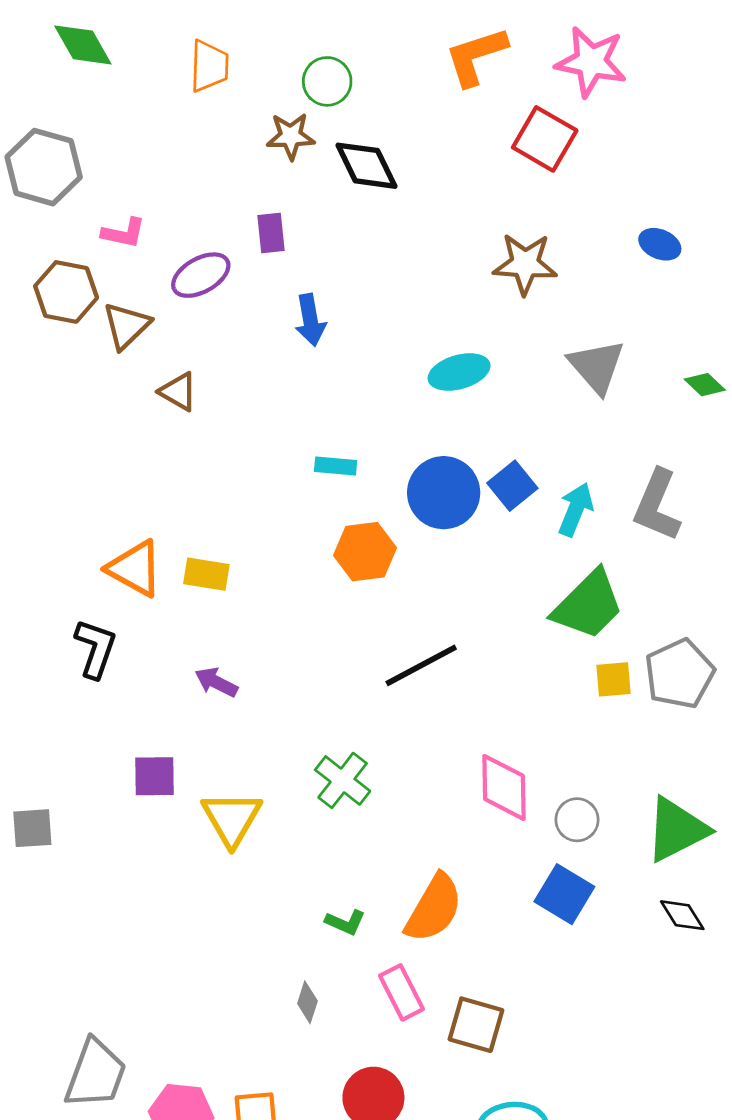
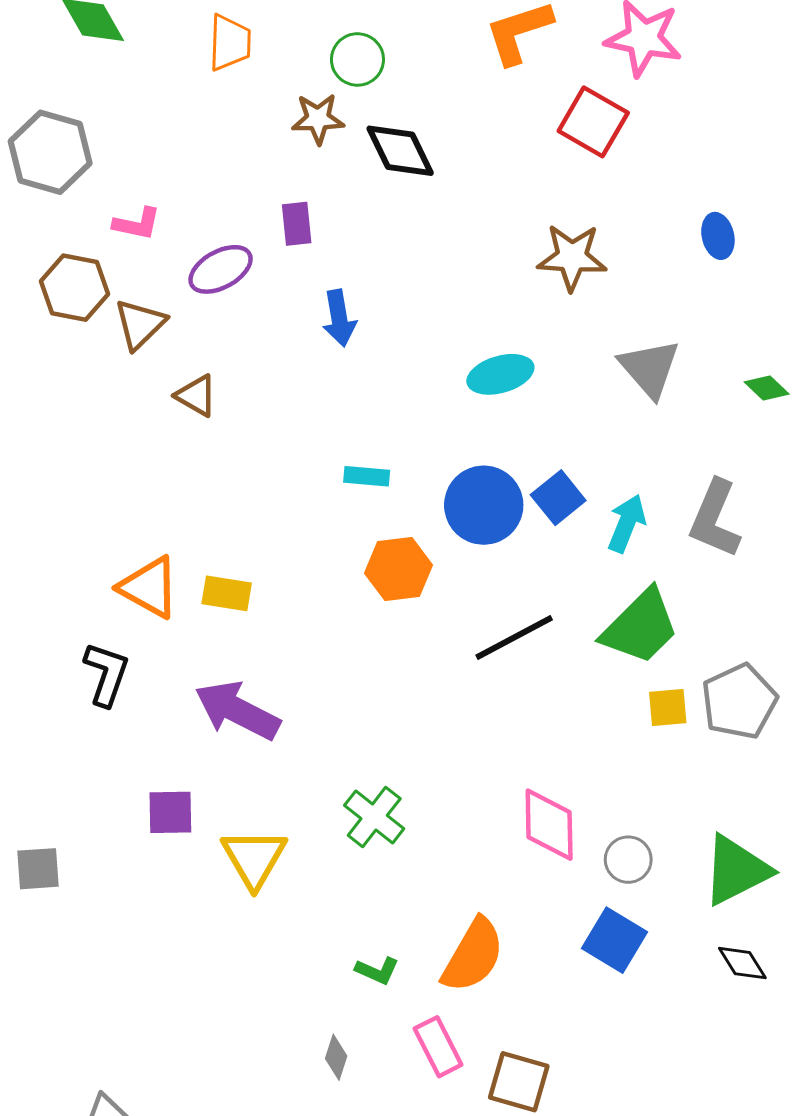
blue ellipse: (660, 244) -> (718, 236), turned 54
black line: (421, 665) -> (514, 637), moved
purple arrow: (216, 682) -> (237, 711), size x1.8

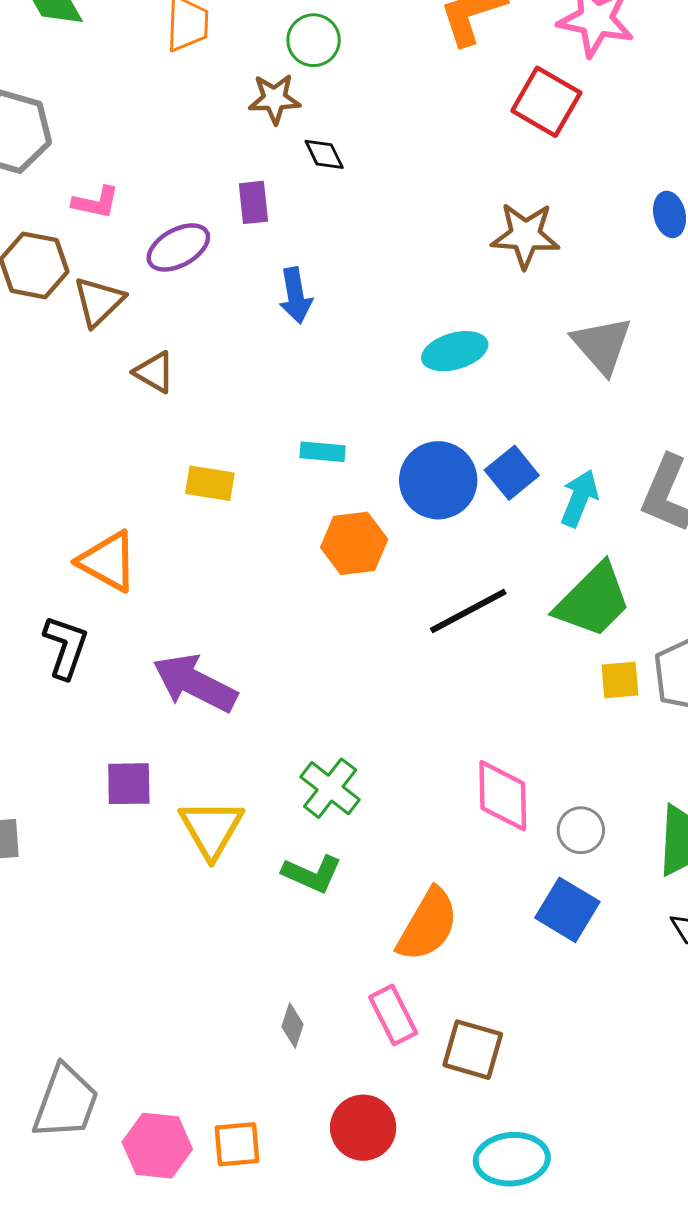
black diamond: (400, 151) -> (324, 154), moved, size x0.6
yellow rectangle: (227, 593) -> (210, 483), moved
green L-shape: (377, 971) -> (312, 874), moved, size x1.4

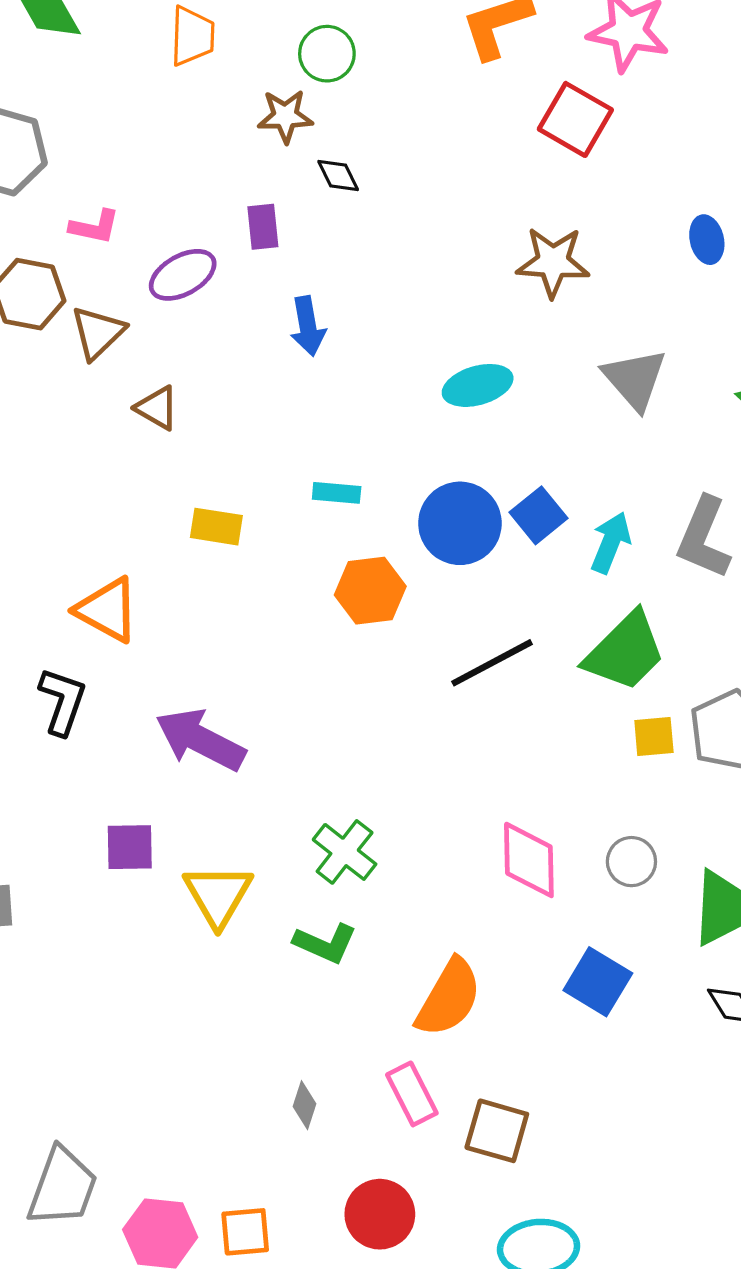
gray circle: (581, 830) -> (631, 862), moved

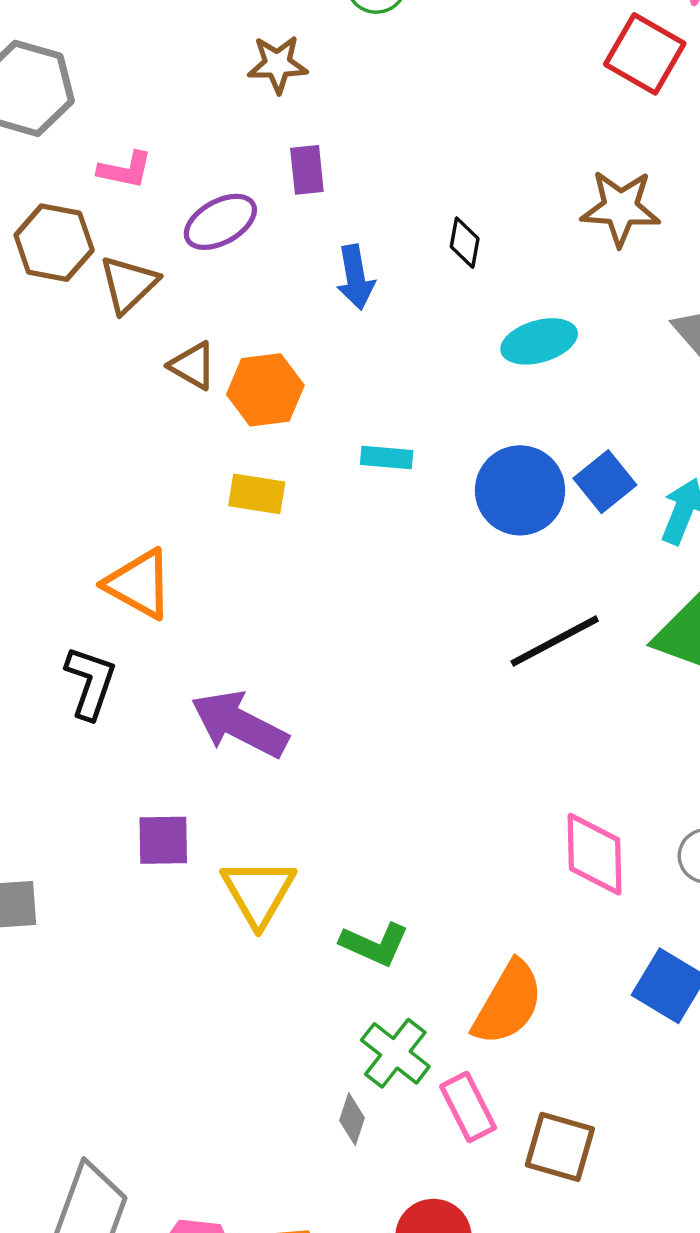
brown star: (285, 116) -> (278, 64), moved
black diamond: (338, 175) -> (465, 243), moved, turned 36
orange hexagon: (370, 591) -> (265, 390), moved
green cross: (345, 852) -> (395, 1053), moved

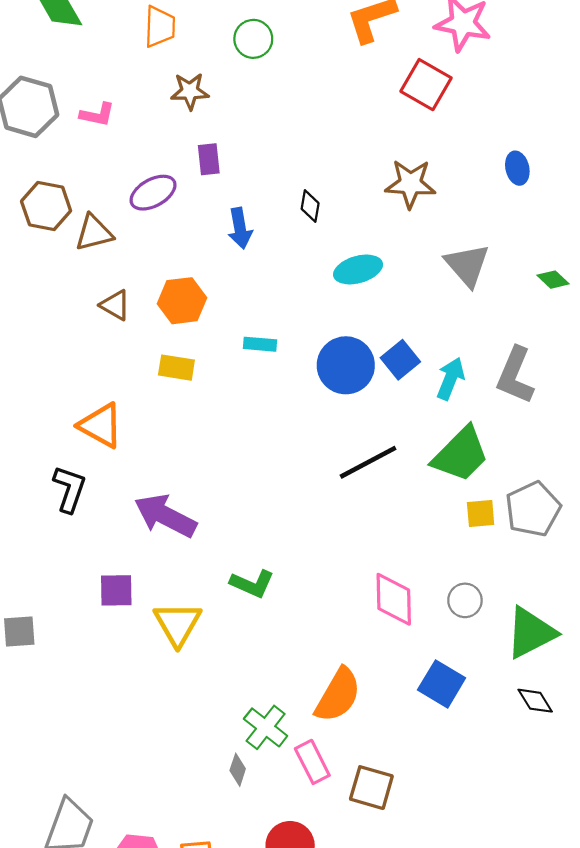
pink L-shape: (125, 170) -> (97, 115), moved
brown triangle: (129, 284) -> (94, 233), turned 30
brown triangle: (193, 366) -> (115, 305), moved
green L-shape: (375, 944) -> (252, 584), moved

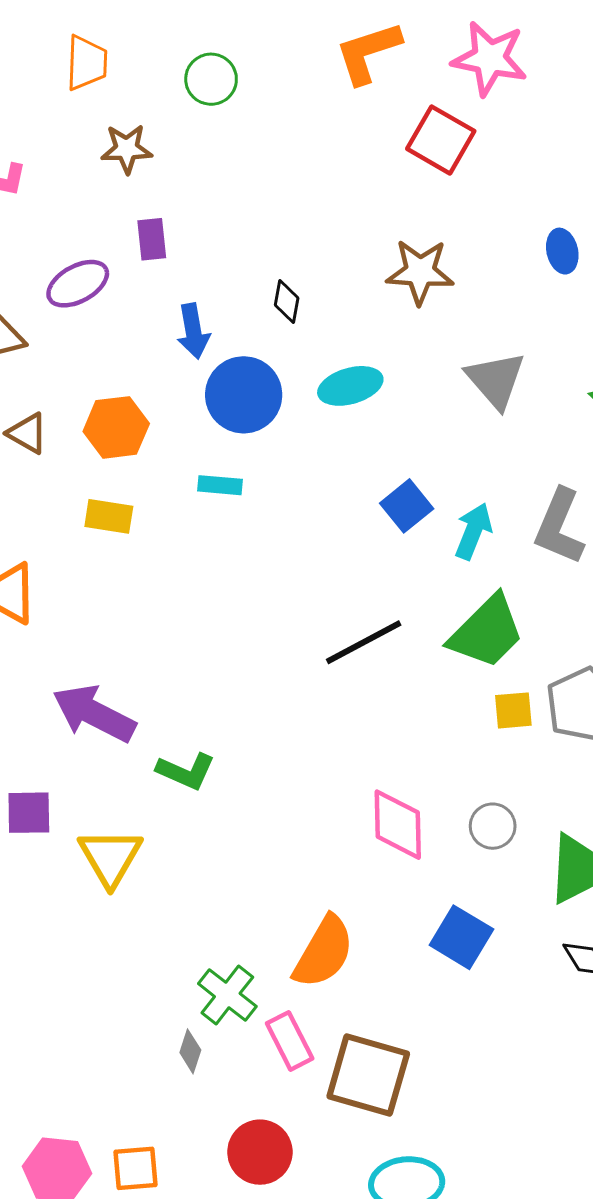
blue circle: (346, 365) -> (244, 395), moved
green L-shape: (252, 584) -> (186, 771), moved
brown square: (371, 788) -> (368, 1075), size x1.4

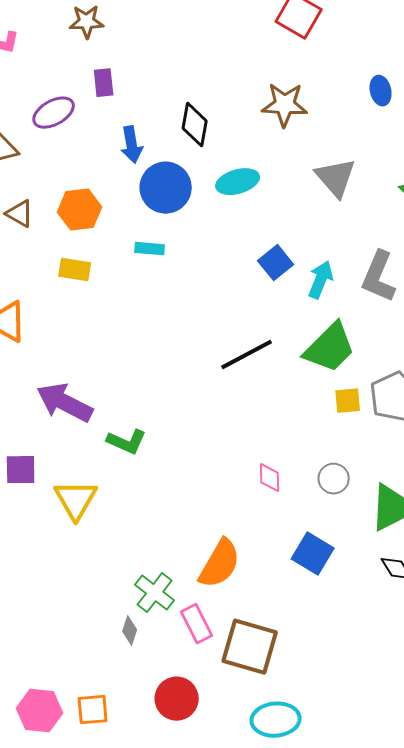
black diamond: (287, 301) -> (195, 125), size x1.5
pink diamond: (398, 825) -> (270, 478), size x0.6

